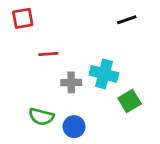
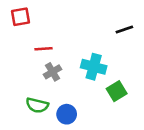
black line: (127, 20) -> (124, 30), moved
gray cross: (71, 82) -> (53, 72), moved, turned -30

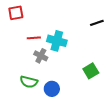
cyan cross: (94, 67) -> (57, 41), moved
gray cross: (53, 72) -> (41, 56), turned -32

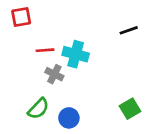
green square: (91, 71) -> (130, 109), moved
green semicircle: (29, 82) -> (38, 109), turned -60

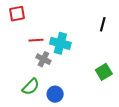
black line: (129, 30) -> (103, 24), turned -56
green square: (130, 109) -> (104, 72), moved

